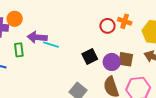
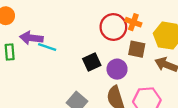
red circle: (107, 26) -> (113, 27), size x1.5
brown square: (126, 59) -> (137, 49), moved

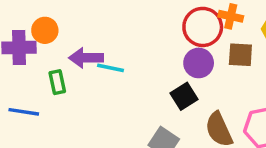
black square: (92, 62) -> (184, 96), moved
purple circle: (117, 69) -> (199, 63), moved

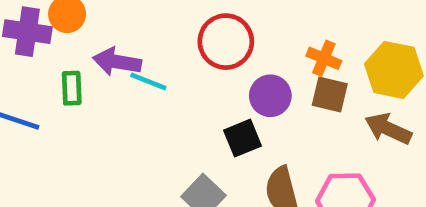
orange cross: (231, 16) -> (324, 58), moved
red circle: (203, 27) -> (226, 42), moved

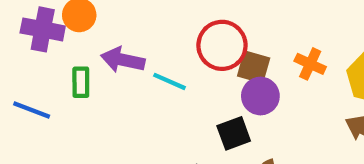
cyan line: (148, 81) -> (170, 81), moved
brown square: (330, 94) -> (254, 67), moved

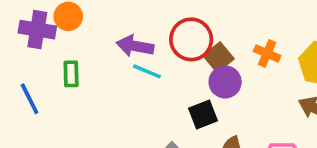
purple arrow: (123, 60) -> (135, 46), moved
brown square: (254, 67) -> (219, 57), turned 36
blue line: (32, 110) -> (30, 99), turned 44

